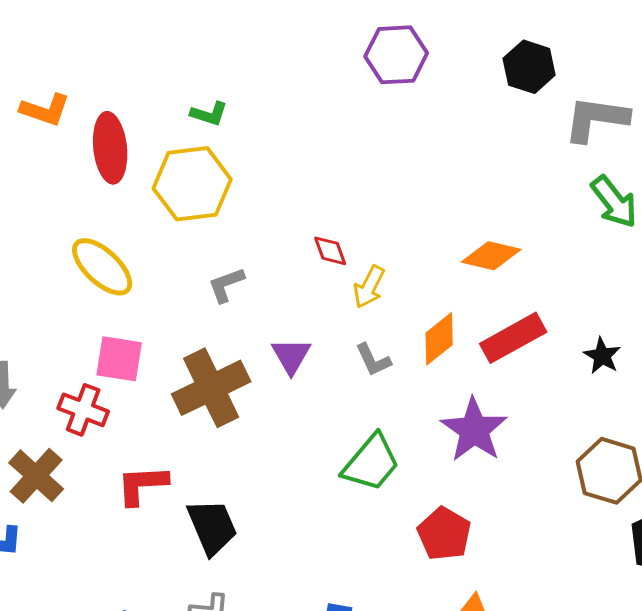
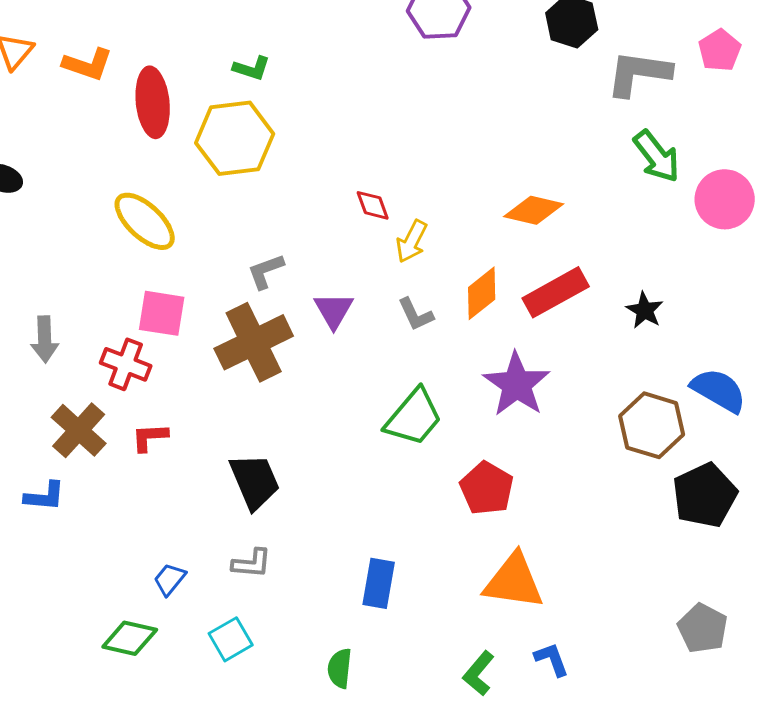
gray L-shape: (226, 285) -> (266, 271), moved
red L-shape: (142, 485) -> (150, 437), moved, size x0.7

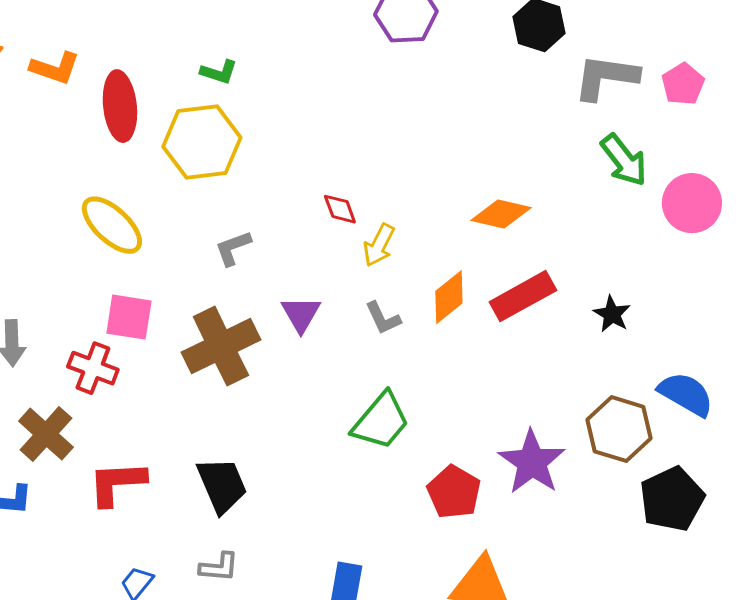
pink pentagon: (720, 50) -> (683, 84), moved
gray L-shape: (266, 271) -> (233, 248), moved
purple star: (517, 384) -> (532, 462), moved
red L-shape: (150, 437) -> (117, 483), moved, size x1.6

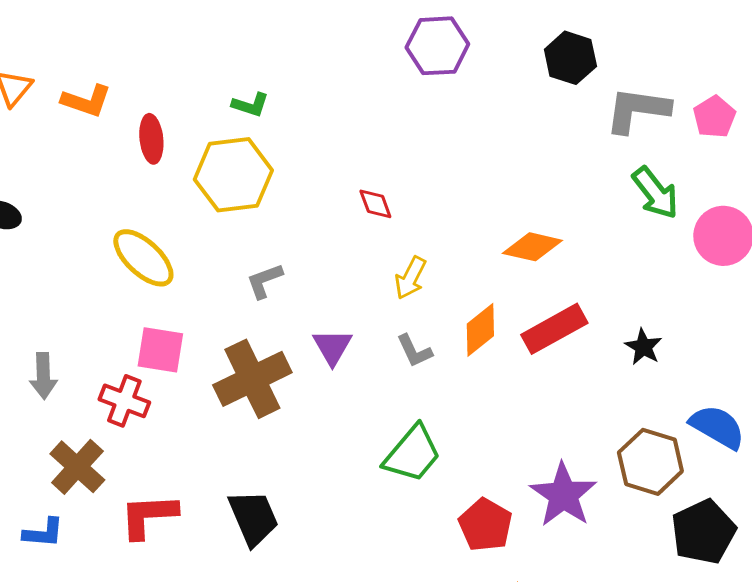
red ellipse: (120, 106) -> (151, 139), size x0.7
red diamond: (340, 209) -> (375, 204), moved

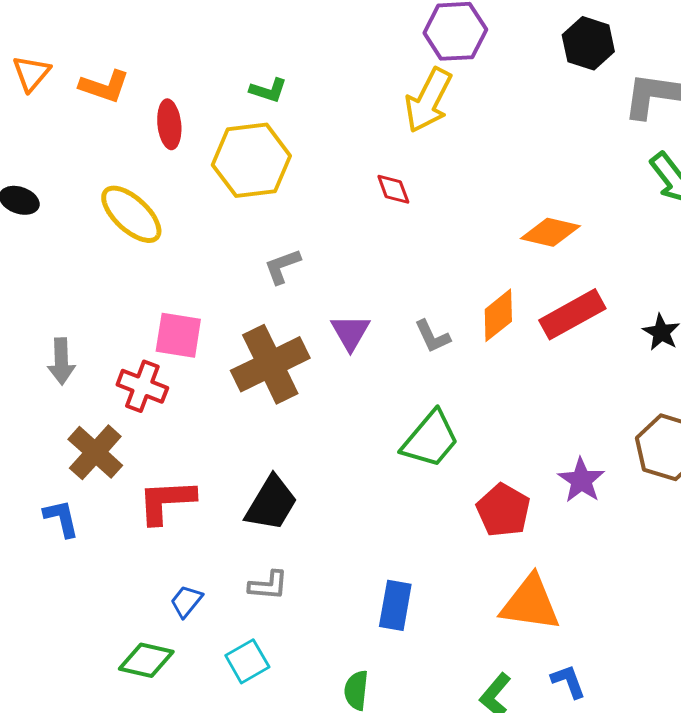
yellow ellipse: (143, 258) -> (131, 214), moved
yellow arrow: (410, 278) -> (428, 100), moved, size x1.5
purple star: (563, 495) -> (581, 480), size x0.7
black trapezoid: (253, 518) -> (271, 503), turned 54
blue L-shape: (43, 533) -> (61, 518), turned -108

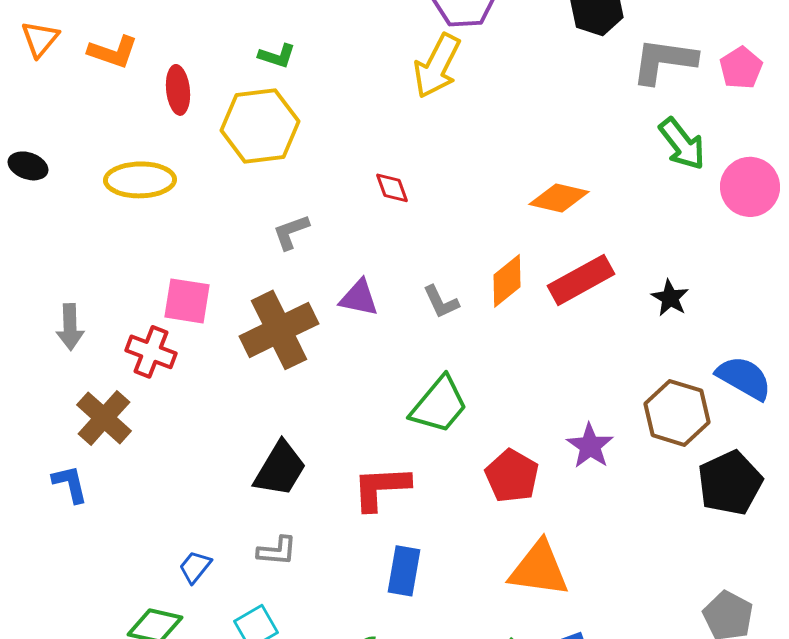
red diamond: (393, 189) -> (392, 188), moved
yellow ellipse: (131, 214) -> (140, 180), turned -44
purple triangle: (350, 332) -> (359, 298), turned -48
red L-shape: (166, 501) -> (381, 488), moved

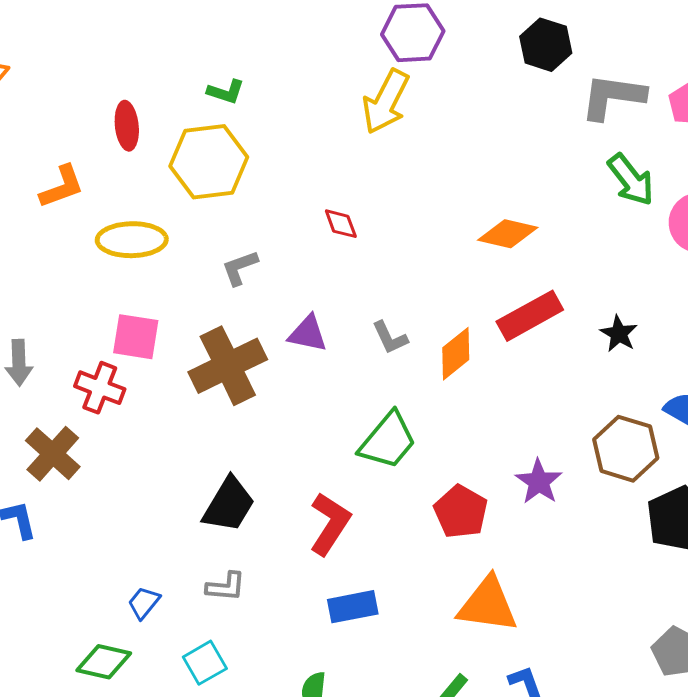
orange L-shape: (113, 52) -> (62, 187), moved, turned -39
yellow ellipse: (140, 180) -> (132, 240), moved
orange diamond: (507, 281) -> (456, 354), moved
red L-shape: (381, 488) -> (330, 524), turned 126
blue rectangle: (404, 571) -> (353, 607), turned 69

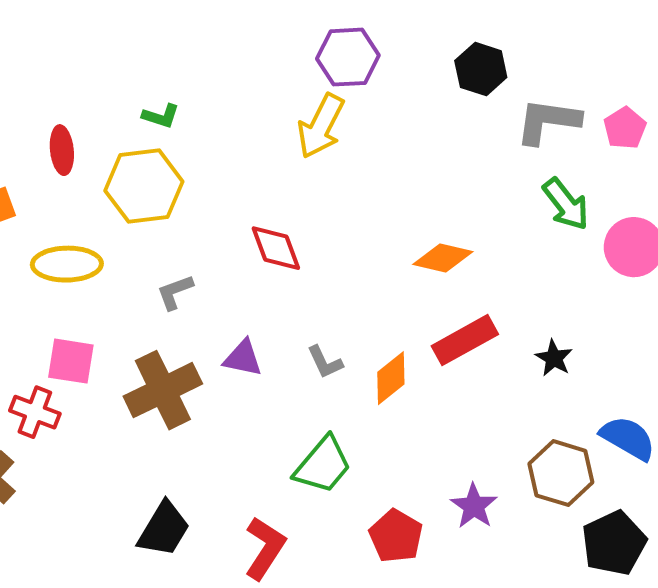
red diamond: (341, 224) -> (276, 248), size x1.5

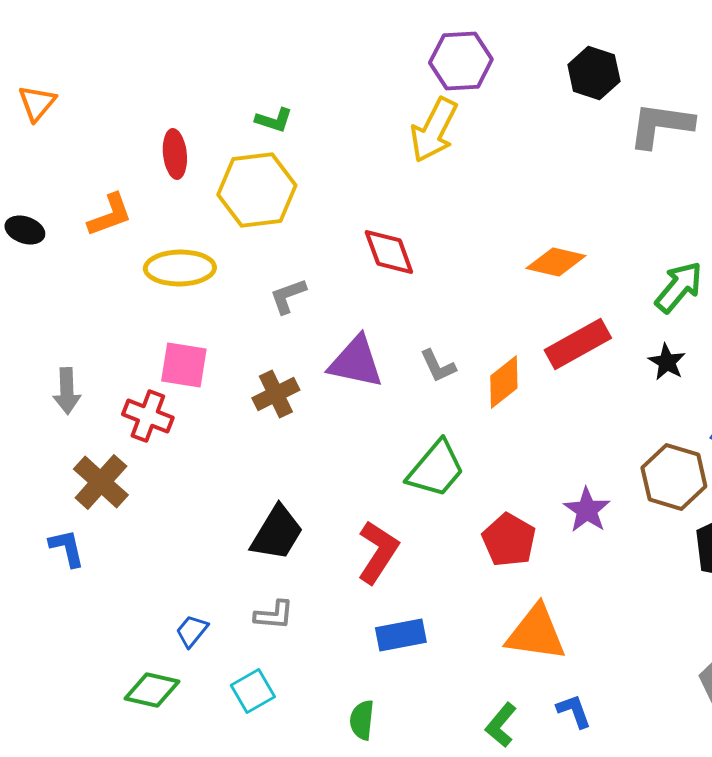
green arrow: (566, 204) -> (679, 287), moved, turned -102
purple triangle: (243, 358) -> (356, 362), size x1.4
brown cross: (163, 390) -> (276, 394), size x0.6

